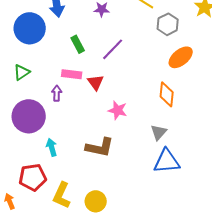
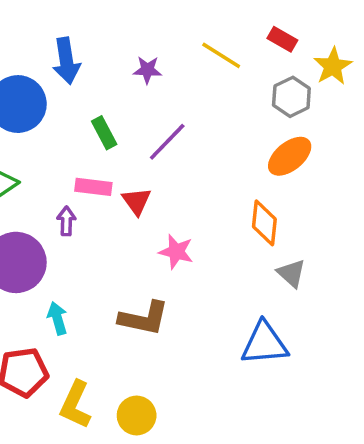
gray hexagon: (168, 24) -> (291, 97), moved
gray triangle: (159, 132) -> (291, 273), moved, turned -30

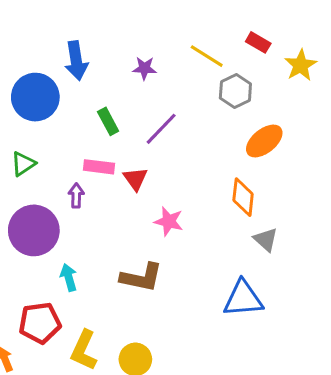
gray hexagon: (291, 97) -> (235, 91), moved

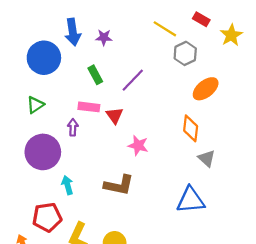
purple star: (144, 68) -> (104, 37), moved

